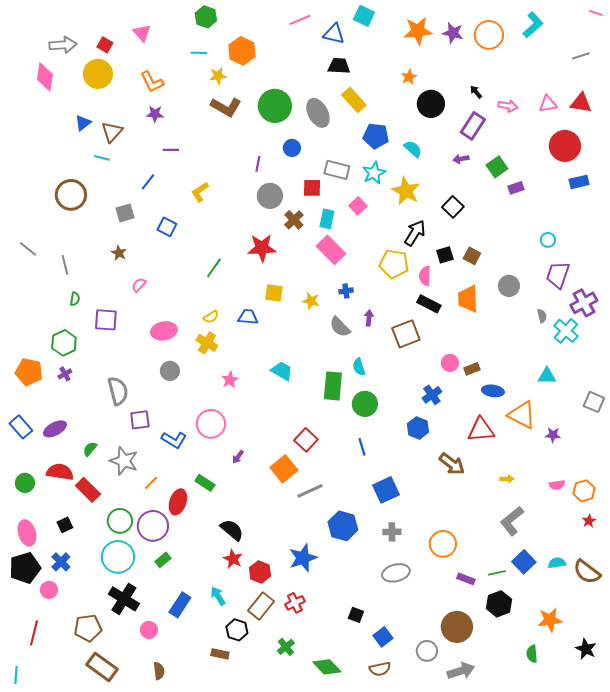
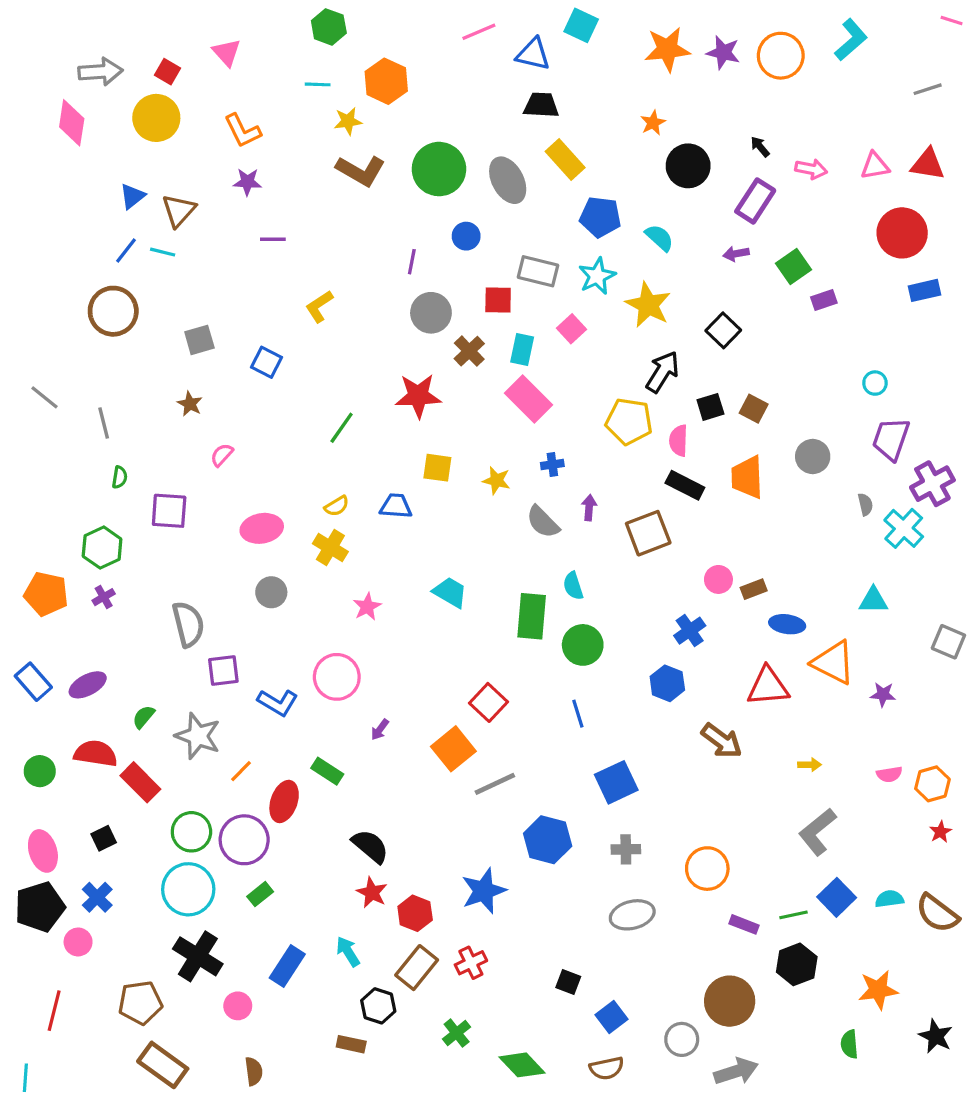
blue line: (148, 182) -> (126, 250), moved

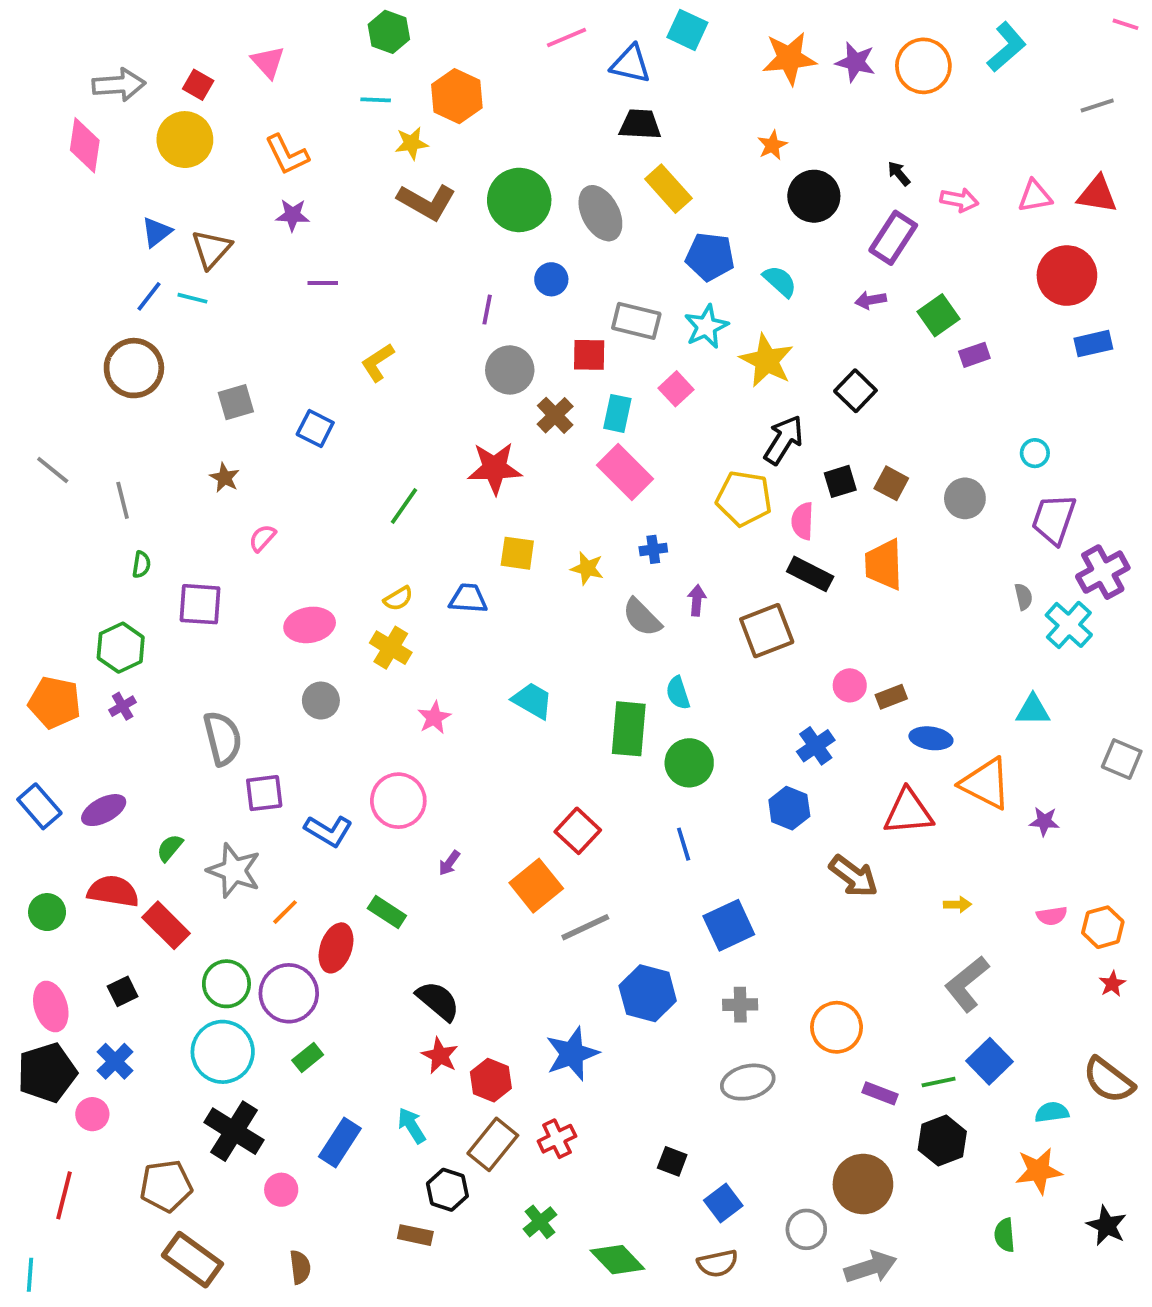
gray circle: (813, 457) -> (965, 498), moved
cyan semicircle: (889, 899) -> (1052, 1112), moved

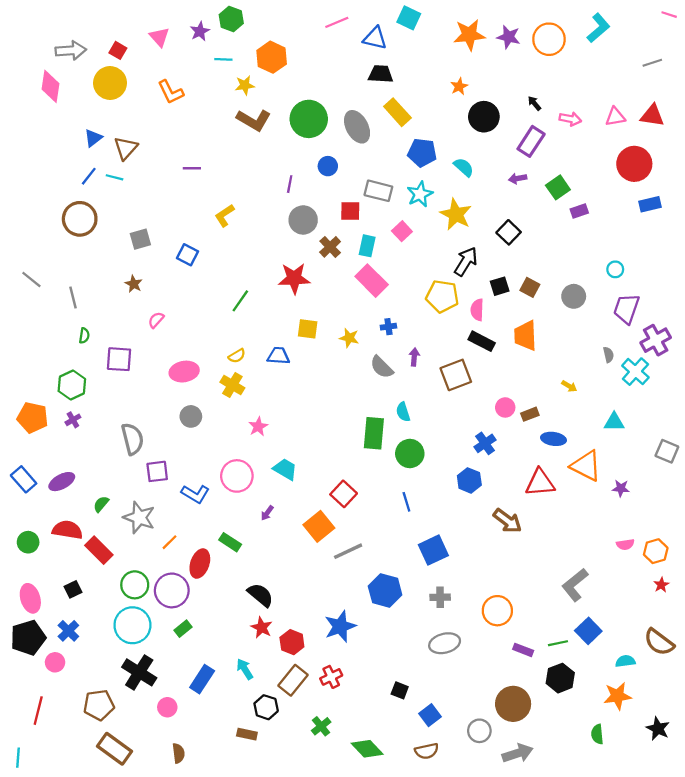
purple star: (293, 215) -> (200, 31), moved, turned -30
cyan trapezoid: (532, 701) -> (285, 469), moved
yellow arrow: (957, 905) -> (569, 386), moved, turned 32

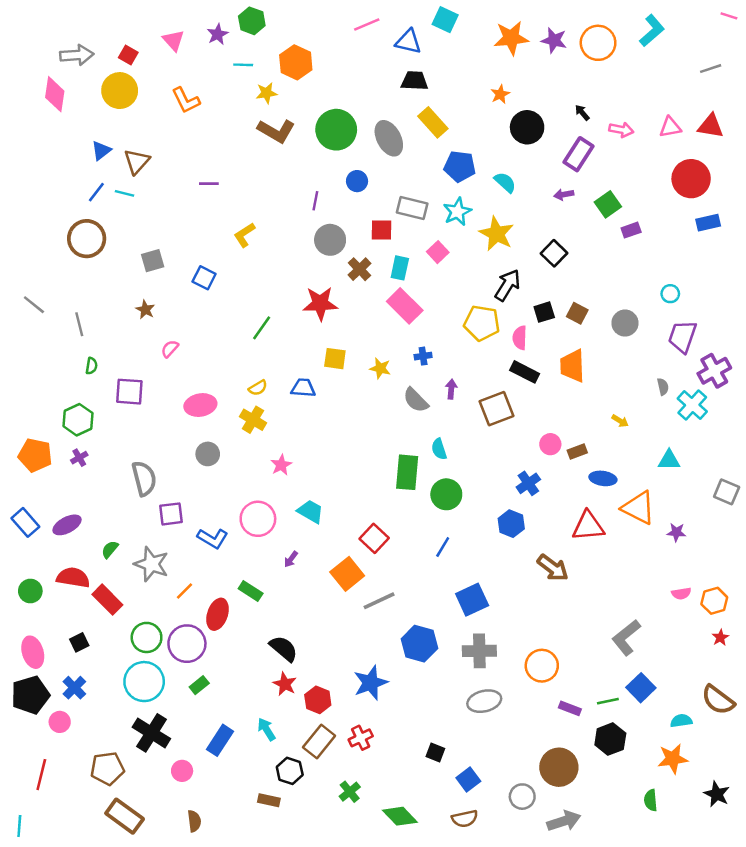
blue line: (406, 502) -> (443, 547), turned 48
gray cross: (440, 597) -> (479, 651), size x1.5

